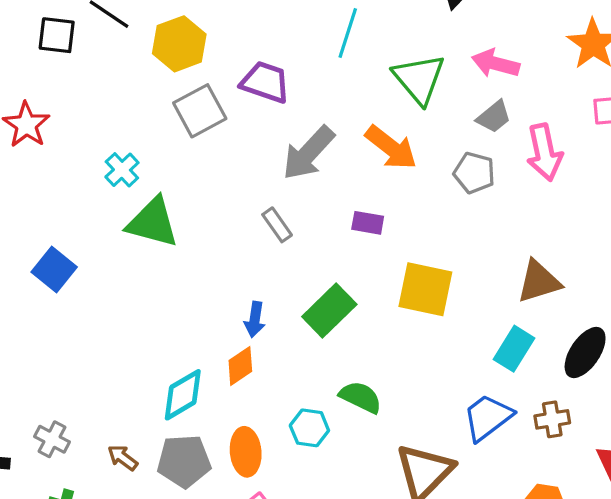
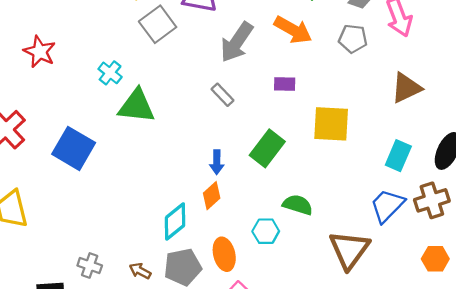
blue square: (54, 270) -> (74, 148), size x1.4
brown triangle: (539, 282) -> (406, 88), moved
brown cross: (552, 419) -> (432, 200), size x1.4

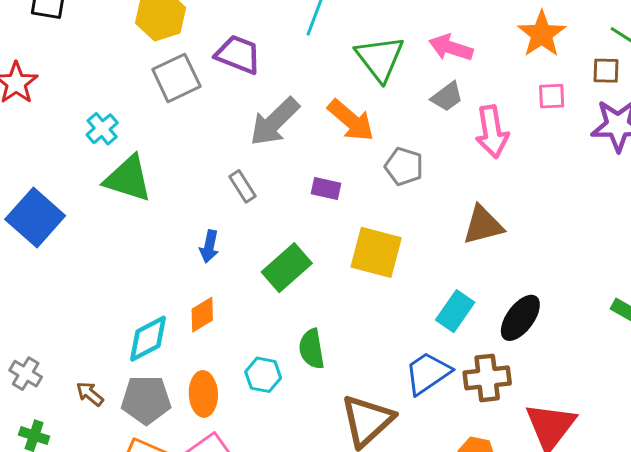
gray pentagon: (353, 39) -> (404, 166), moved
blue arrow: (217, 162) -> (209, 246), moved
green semicircle: (298, 205) -> (312, 349), turned -128

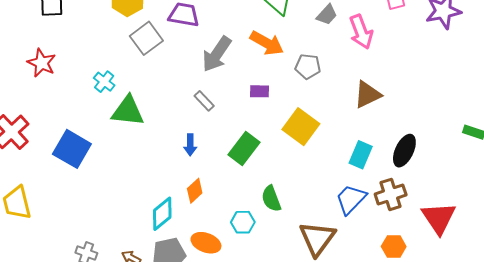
yellow square: (376, 252) -> (301, 127), turned 33
orange ellipse: (203, 394) -> (206, 243), turned -56

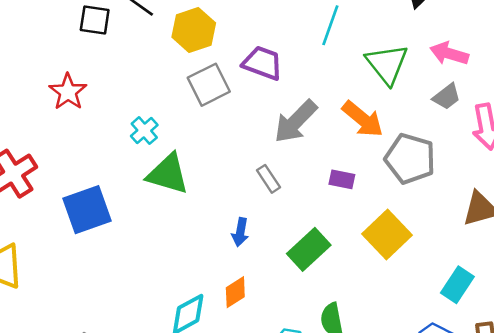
gray pentagon: (308, 66) -> (410, 159), size x1.5
blue square: (72, 149) -> (87, 210), turned 30

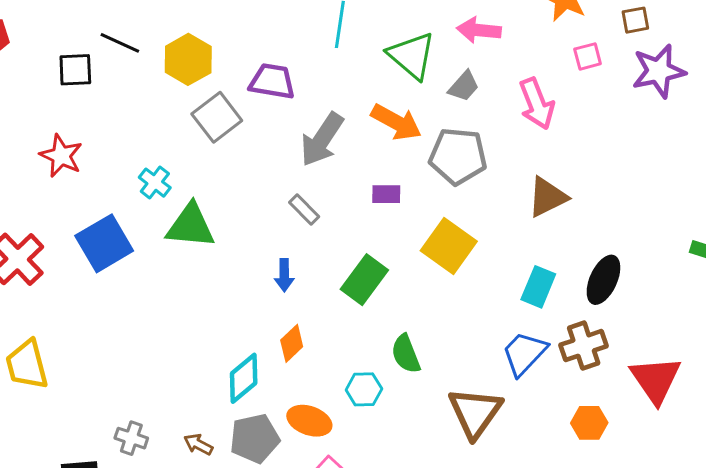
gray trapezoid: (447, 97) -> (464, 86), moved
blue square: (87, 210) -> (104, 243), moved

